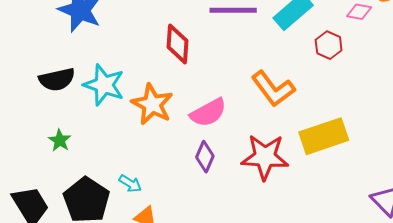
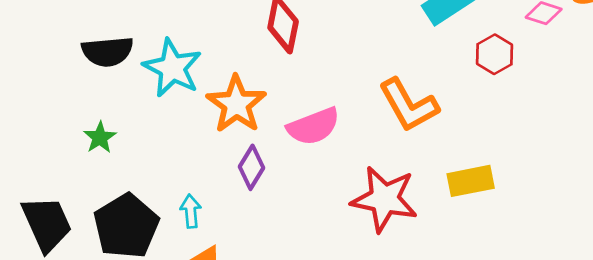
yellow rectangle: (324, 136) -> (471, 181), size x0.7
purple diamond: (205, 157) -> (252, 167), moved
cyan arrow: (130, 184) -> (191, 211), turned -135

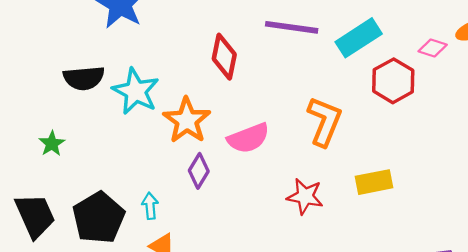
red hexagon: (494, 54) -> (393, 81), size x1.4
orange L-shape: (409, 105) -> (324, 121), turned -129
green star: (100, 138) -> (52, 144), moved
red star: (384, 199) -> (305, 196), size x0.7

